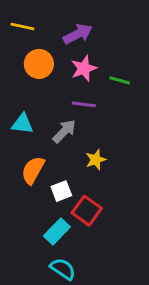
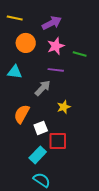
cyan triangle: (22, 124) -> (15, 72), moved
red square: (87, 211) -> (58, 141), turned -36

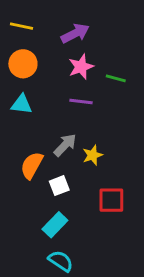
orange circle: (26, 43) -> (23, 64), moved
gray arrow: (43, 88) -> (65, 145), moved
red square: (58, 141) -> (111, 200), moved

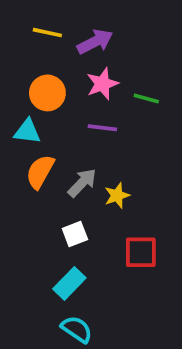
yellow line: (22, 26) -> (47, 33), moved
orange circle: (23, 64) -> (47, 93), moved
orange semicircle: (32, 165) -> (40, 172), moved

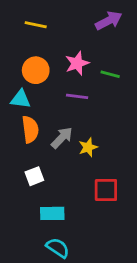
purple arrow: (95, 42) -> (109, 21), moved
orange semicircle: (40, 172) -> (30, 129), turned 144
white square: (75, 234) -> (34, 176), moved
cyan rectangle: (69, 283) -> (52, 213), turned 45

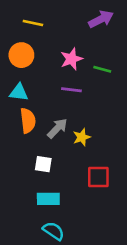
orange circle: (36, 70) -> (21, 55), moved
white square: (34, 176) -> (43, 164), moved, turned 30

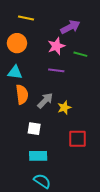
purple arrow: (101, 19) -> (70, 27), moved

